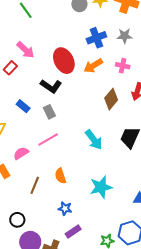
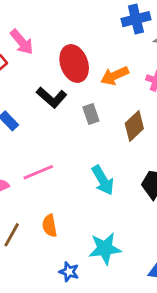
blue cross: (96, 38) -> (136, 19), moved
gray rectangle: (49, 112) -> (91, 114), moved
blue star: (65, 209) -> (69, 272), moved

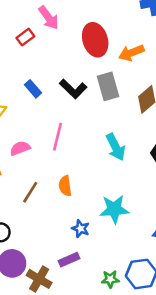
black L-shape: (52, 97) -> (73, 89), moved
gray rectangle: (91, 114) -> (108, 86), size x1.5
pink line: (38, 172) -> (57, 137), turned -56

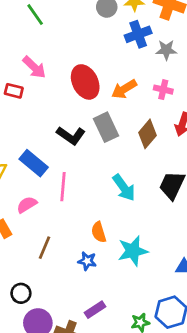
red rectangle: (25, 37) -> (14, 91), turned 60
blue rectangle: (33, 89) -> (34, 163), moved, size x1.5
orange semicircle: (65, 186) -> (99, 232), moved
blue star: (81, 229) -> (87, 261), moved

